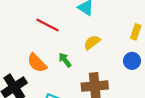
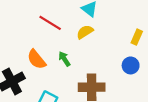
yellow semicircle: (92, 42) -> (85, 32), moved

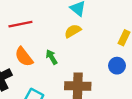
red line: (50, 23) -> (20, 24), moved, turned -45

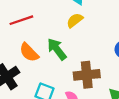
green arrow: (52, 57) -> (57, 49), size x1.5

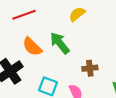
brown cross: (87, 75) -> (90, 68), size x0.6

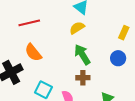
green arrow: (60, 43) -> (82, 55), moved

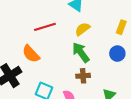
red line: (29, 23) -> (45, 27), moved
yellow semicircle: (77, 28) -> (83, 29), moved

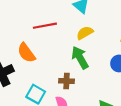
brown cross: (83, 76) -> (66, 81), moved

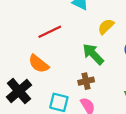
yellow semicircle: (85, 33) -> (106, 27), moved

